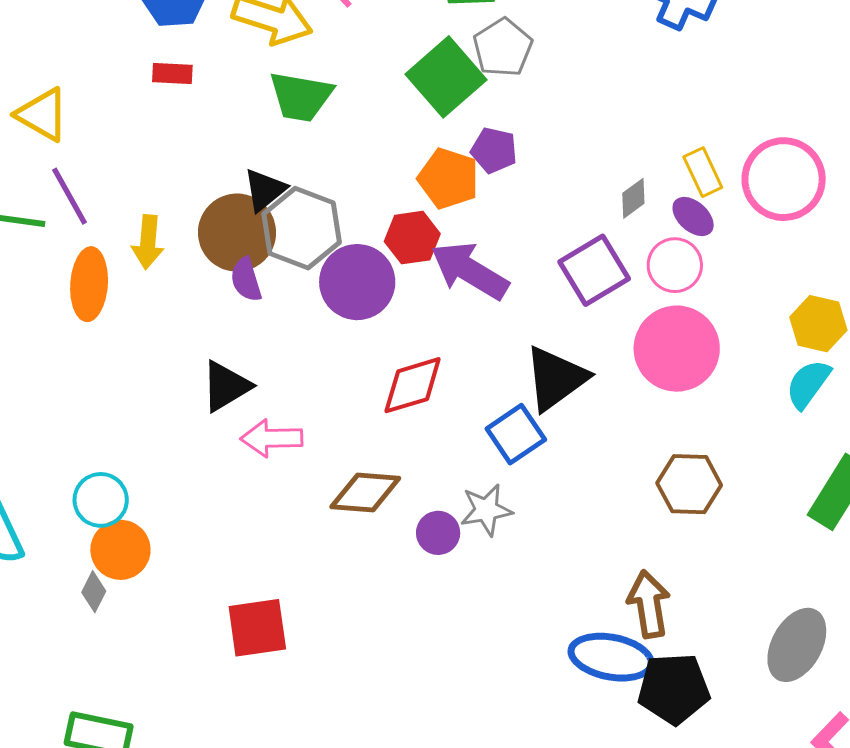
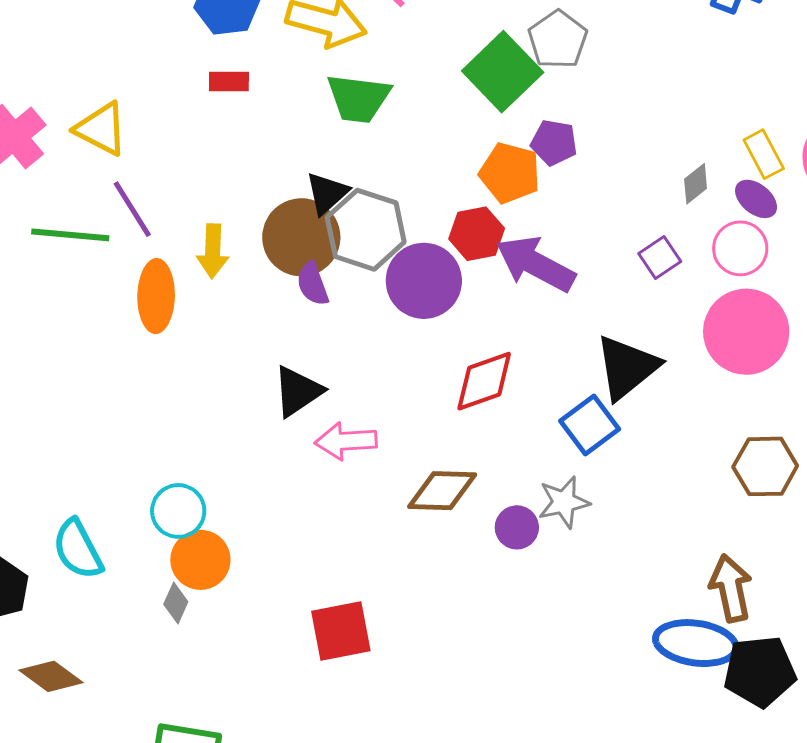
purple square: (594, 270) -> (660, 257), size x0.6

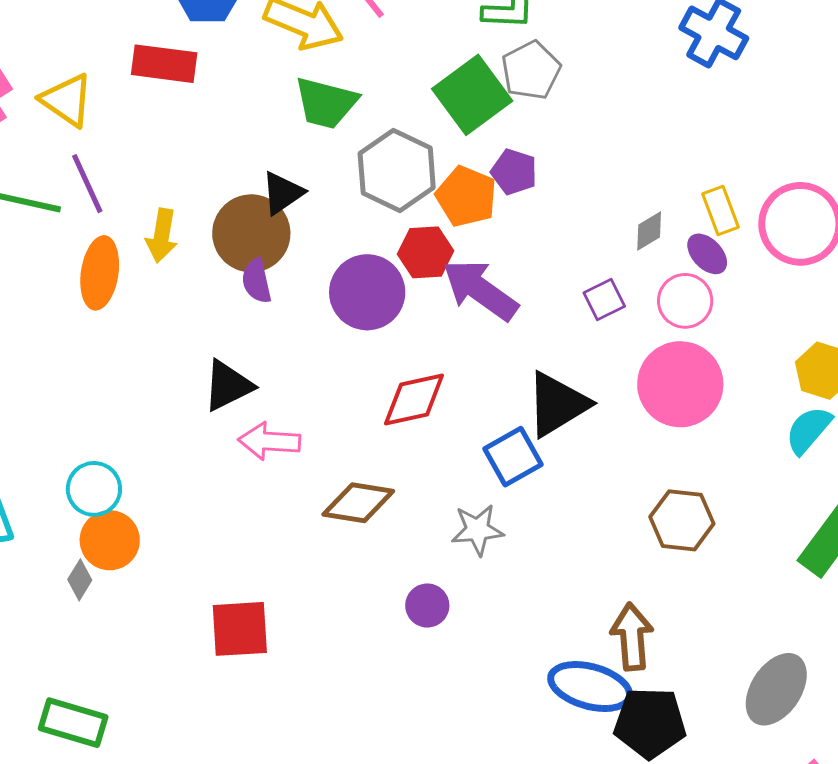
red rectangle: (229, 82) -> (164, 64), moved, size x1.6
gray hexagon: (366, 230) -> (397, 170), moved
purple circle: (517, 527) -> (427, 606), moved

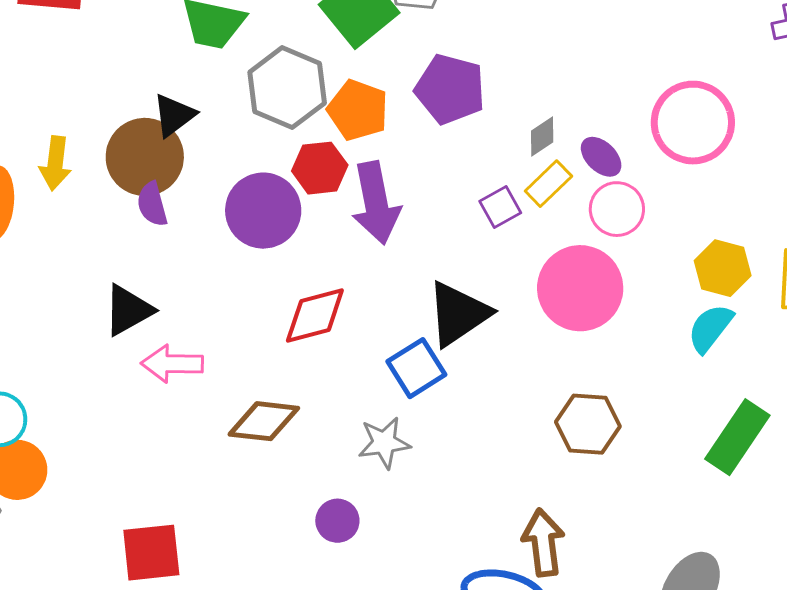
purple pentagon: (514, 172) -> (450, 89), moved, size x1.5
yellow rectangle: (721, 210) -> (548, 184), moved, turned 69
purple arrow: (480, 290) -> (376, 203), turned -134
pink circle: (685, 301) -> (617, 209), moved

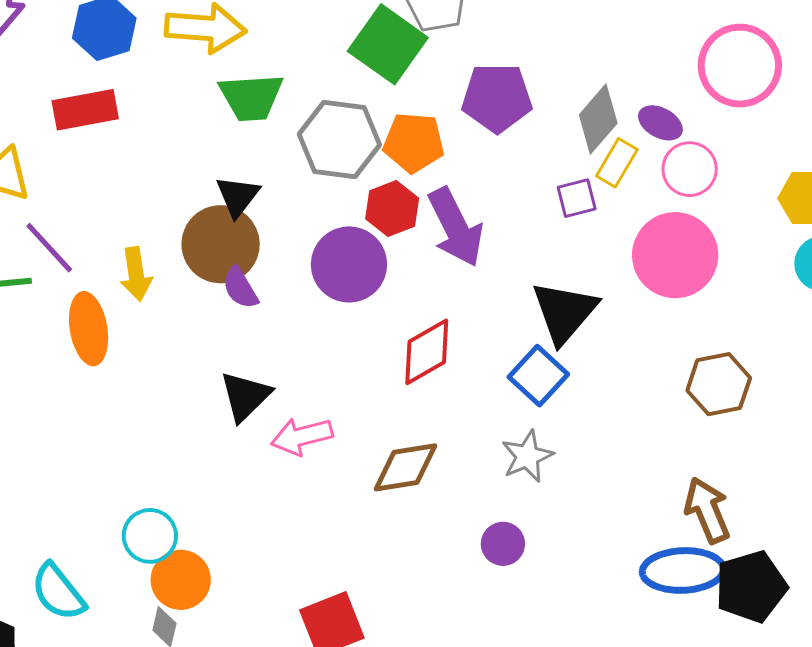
gray diamond: (542, 137) -> (598, 119), size x1.6
purple square: (500, 207) -> (577, 198), turned 30

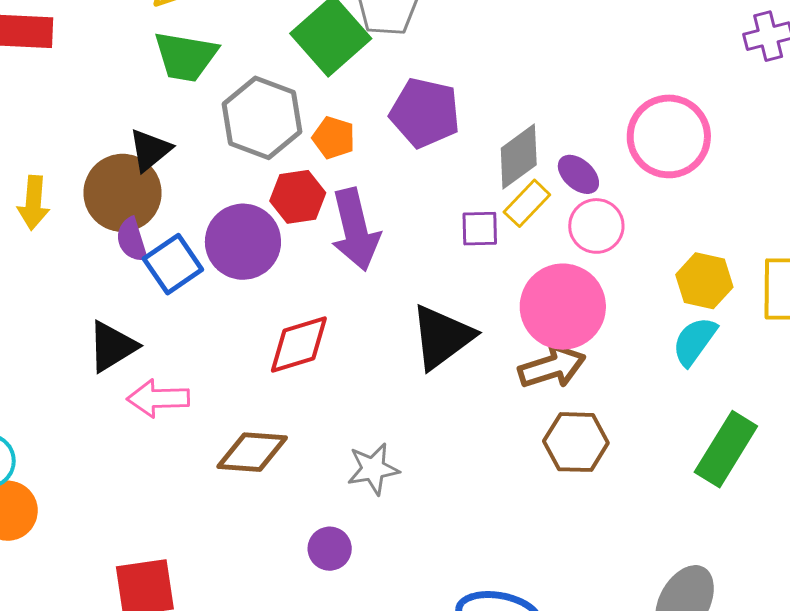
orange pentagon: (414, 143) -> (334, 138), size x0.7
blue square: (538, 376) -> (173, 264), moved
brown arrow: (707, 510) -> (552, 367), moved, turned 82

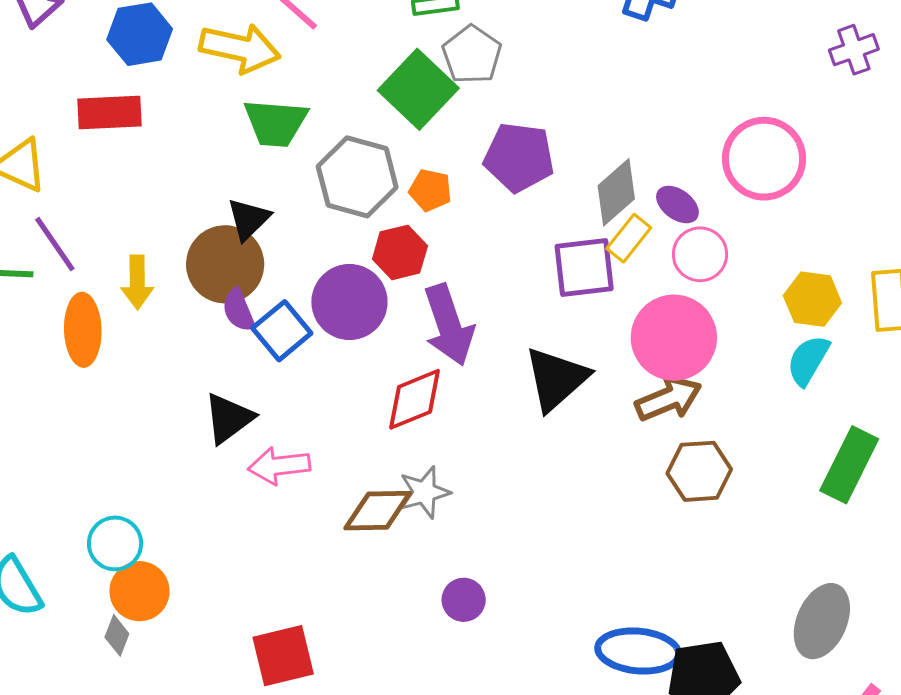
purple square: (480, 229) -> (584, 268), size x1.6
purple arrow: (355, 230) -> (449, 325), moved
gray star: (373, 469) -> (424, 492), moved

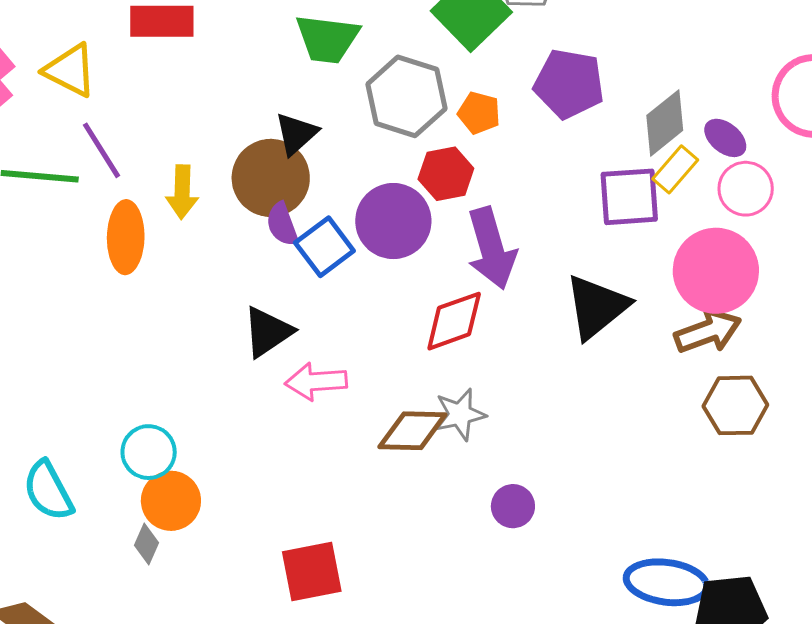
purple circle: (464, 600) -> (513, 506), moved

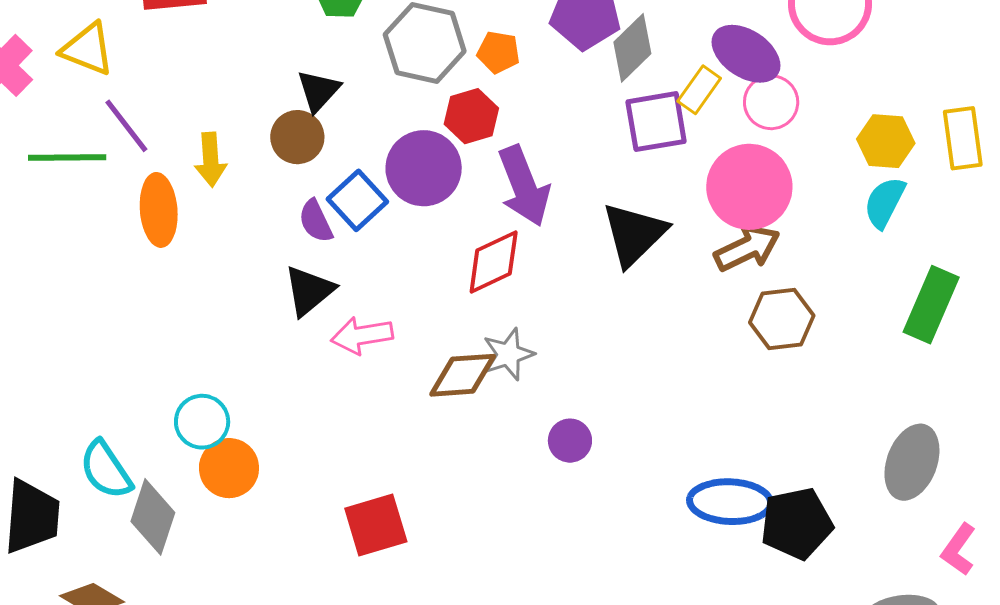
gray diamond: (665, 123) -> (632, 48), moved
purple ellipse: (725, 138) -> (746, 54), size x1.6
brown circle: (271, 178) -> (297, 137), size x0.7
purple semicircle: (282, 224) -> (316, 221), moved
gray diamond: (147, 544) -> (153, 517), moved, size x1.8

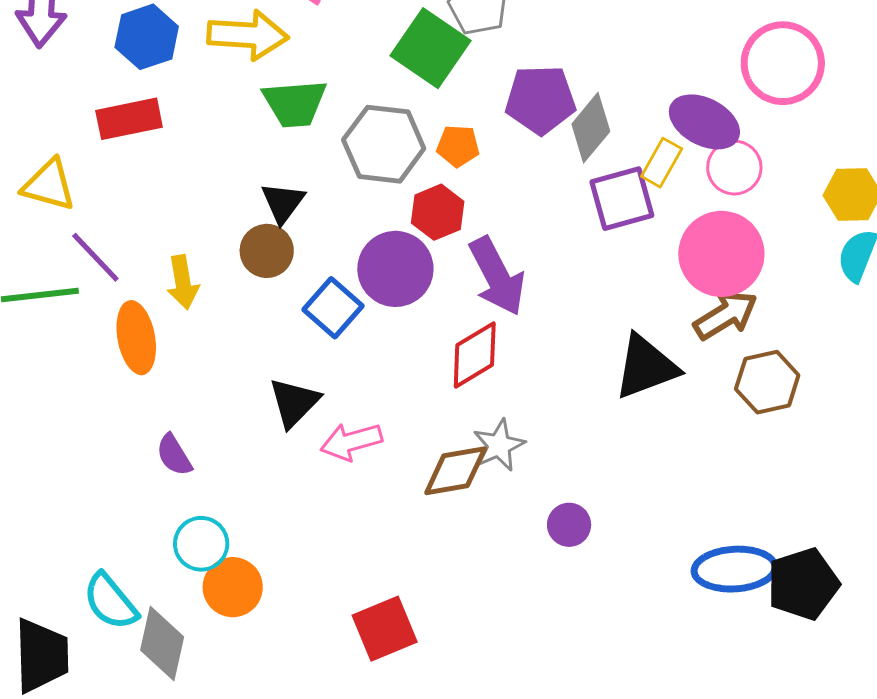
purple semicircle: (316, 221) -> (174, 455), moved
black triangle: (634, 234) -> (646, 367), moved, turned 30

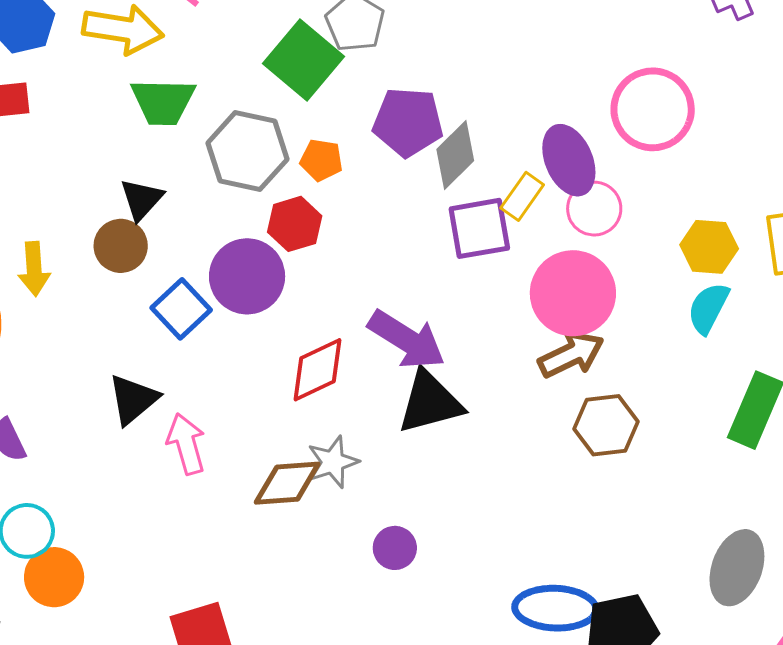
purple ellipse: (704, 122) -> (569, 160), turned 34
purple arrow: (497, 276) -> (407, 340), moved, turned -36
black triangle: (646, 367) -> (430, 402), moved
pink arrow: (351, 442) -> (186, 444), turned 84

